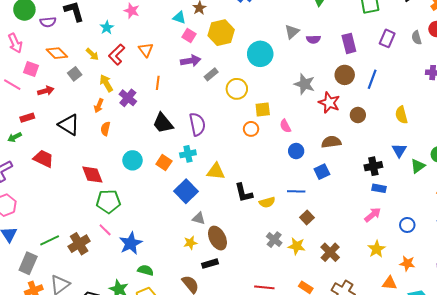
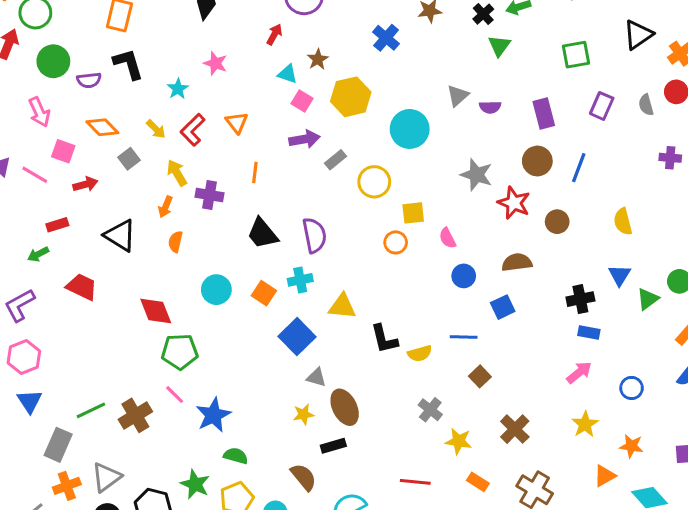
purple cross: (128, 98) -> (209, 195), turned -30
yellow star: (297, 246) -> (459, 441), moved
orange triangle: (390, 283) -> (605, 476), turned -35

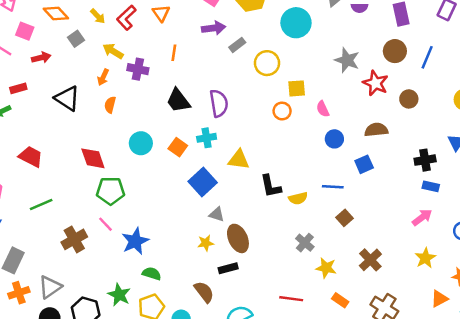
yellow arrow: (177, 173) -> (113, 51), turned -30
red trapezoid: (82, 287) -> (31, 157), moved
green line: (91, 410) -> (41, 204), moved

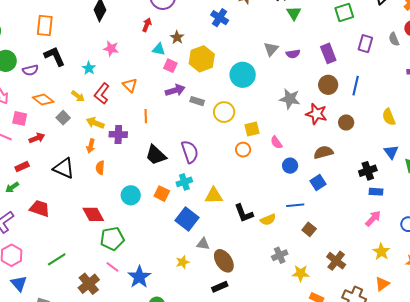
gray rectangle: (237, 45) -> (197, 101), turned 64
red trapezoid: (31, 157) -> (40, 208), moved
yellow star: (206, 243) -> (183, 262), moved
gray cross: (305, 243) -> (280, 255), turned 35
orange triangle: (439, 299) -> (382, 284), moved

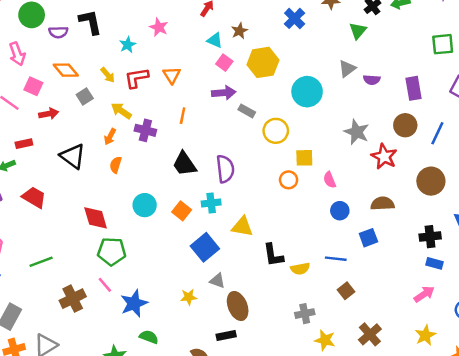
green triangle: (294, 13) -> (358, 31), moved
red L-shape: (102, 94) -> (136, 78), turned 30
brown circle: (346, 122) -> (431, 181), moved, size x1.5

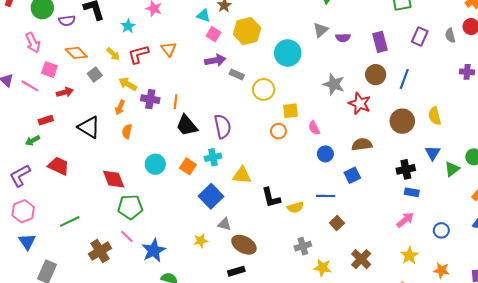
orange line: (183, 116) -> (176, 102), moved
brown ellipse: (238, 306) -> (244, 245), turned -35

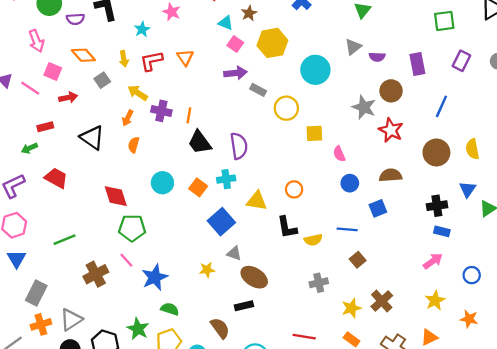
yellow arrow: (113, 54) -> (124, 59), turned 32
brown circle: (376, 75) -> (391, 91), moved
orange circle: (278, 131) -> (294, 189), moved
yellow star: (322, 268) -> (351, 308), moved, turned -30

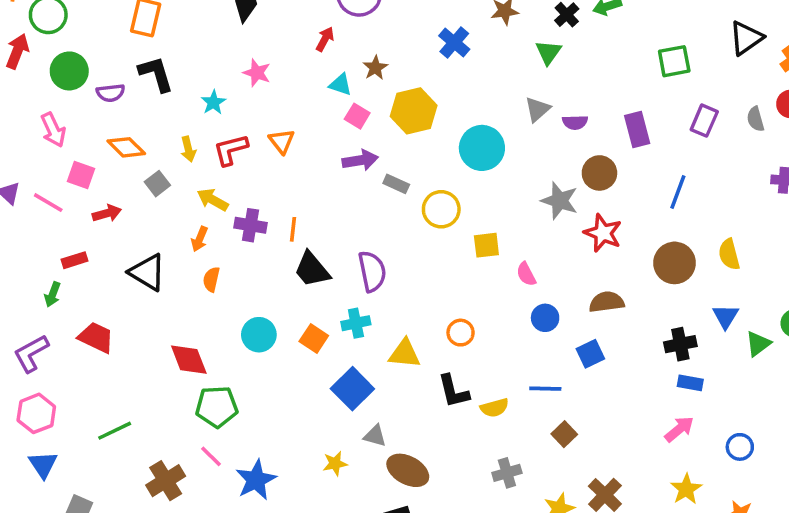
green arrow: (29, 148) -> (52, 294), turned -42

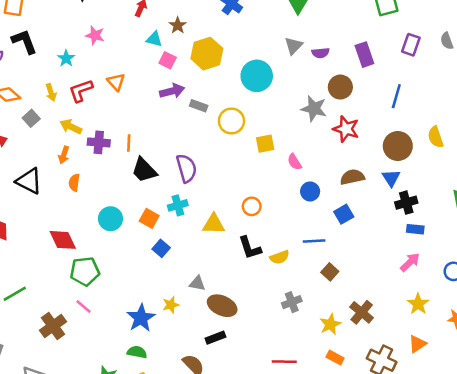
blue triangle: (726, 316) -> (391, 178), moved
blue square: (352, 389) -> (161, 248), moved, size x0.6
blue star: (256, 480) -> (141, 318), moved

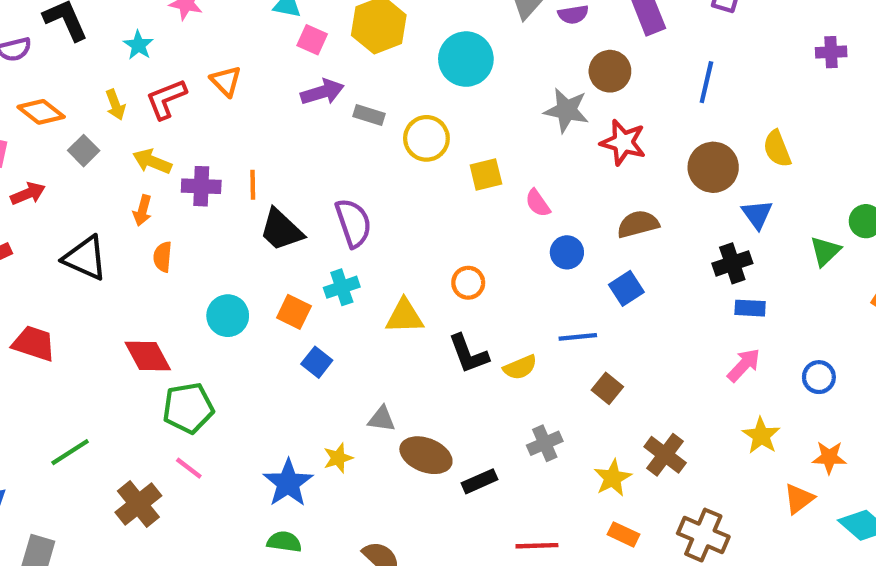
blue triangle: (391, 178) -> (757, 214), moved
black rectangle: (215, 338) -> (480, 481), moved
orange triangle: (417, 344) -> (799, 499), moved

